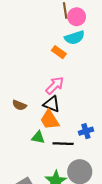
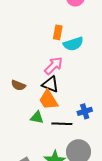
cyan semicircle: (75, 38) -> (73, 44), moved
orange rectangle: (59, 52) -> (58, 32), turned 64

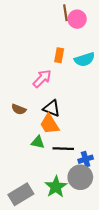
cyan semicircle: (73, 44) -> (85, 59), moved
pink arrow: (54, 66) -> (42, 79), moved
blue cross: (85, 111) -> (86, 159), moved

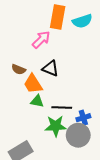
orange rectangle: (59, 55) -> (58, 17), size x1.6
orange trapezoid: (50, 124) -> (33, 84), moved
green star: (56, 187) -> (56, 126), moved, turned 30

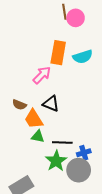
green star: (56, 126) -> (56, 161), turned -30

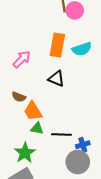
pink arrow: (42, 75) -> (22, 59), moved
black triangle: (51, 104) -> (56, 79), moved
green star: (56, 161) -> (25, 153), moved

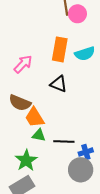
brown semicircle: (19, 97) -> (20, 103), size x1.5

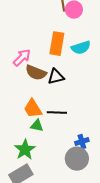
black triangle: (59, 84) -> (56, 77), turned -36
brown semicircle: (20, 103) -> (36, 73), moved
black line: (64, 142) -> (57, 113), moved

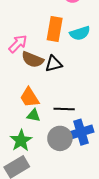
black line: (57, 113) -> (64, 109), moved
blue cross: (82, 142) -> (81, 132), size x1.6
gray circle: (77, 159) -> (60, 138), moved

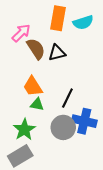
brown semicircle: (33, 60) -> (36, 49), turned -145
black line: (64, 109) -> (67, 98), turned -66
blue cross: (81, 132) -> (84, 121), turned 30

